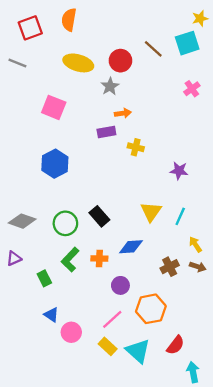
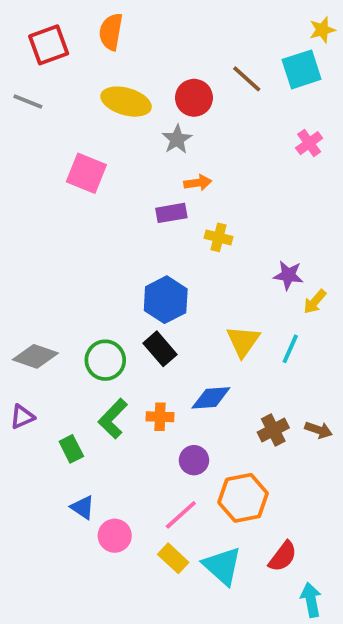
blue hexagon: (55, 164) -> (166, 300), moved
yellow arrow: (195, 244) -> (315, 302), moved, turned -105

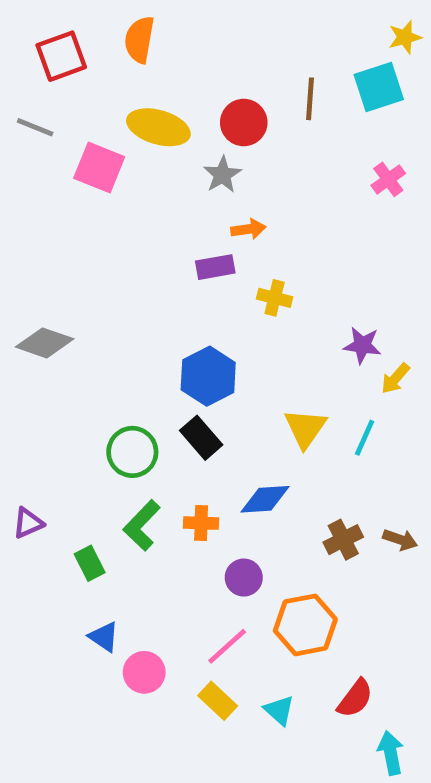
brown line: (247, 79) -> (310, 99), turned 52
pink square: (86, 173) -> (99, 168), moved
gray diamond: (35, 356) -> (45, 343), moved
cyan triangle: (222, 566) -> (279, 710), size x0.6

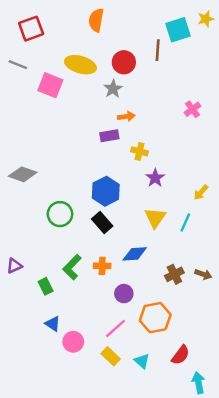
orange semicircle: (139, 40) -> (96, 20), moved
cyan square: (379, 87) -> (178, 30), moved
pink cross: (388, 179) -> (193, 109), moved
purple star: (362, 345) -> (155, 178), moved, turned 30
green circle: (132, 452) -> (60, 214), moved

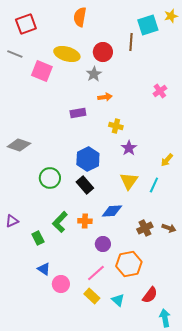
purple rectangle: (109, 136) -> (78, 113), moved

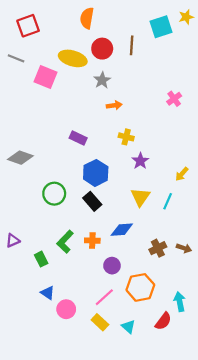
brown line: (131, 42) -> (132, 45), moved
red circle: (103, 52) -> (102, 49), moved
purple rectangle: (78, 113) -> (78, 138), moved, turned 35
cyan arrow: (165, 318) -> (180, 302), moved

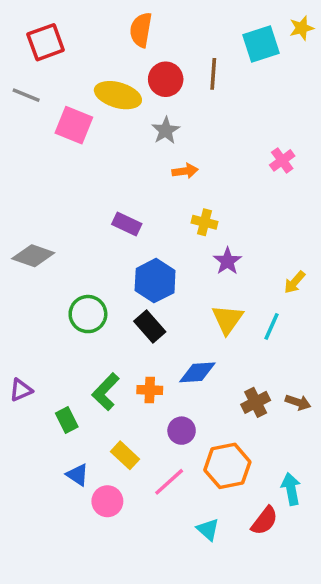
yellow rectangle: (100, 322) -> (125, 455), moved

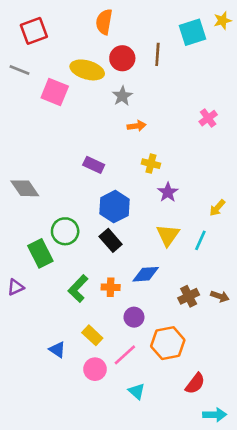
gray diamond: (33, 256) -> (25, 188), turned 36
green rectangle: (67, 420) -> (40, 253), moved, size x1.5
cyan arrow: (291, 489) -> (215, 415), moved, turned 100
pink circle: (107, 501) -> (95, 369), moved
cyan triangle: (208, 529) -> (137, 391), moved

